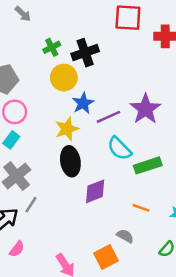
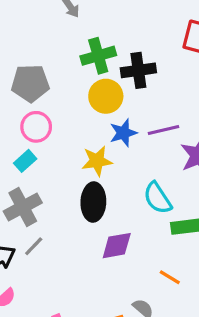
green cross: (52, 47) -> (98, 56), size x1.5
purple line: (108, 117) -> (163, 130), moved

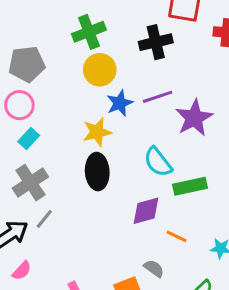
black cross: (138, 70) -> (156, 42), moved
pink circle: (36, 127) -> (19, 105), moved
purple diamond: (117, 246) -> (146, 211), moved

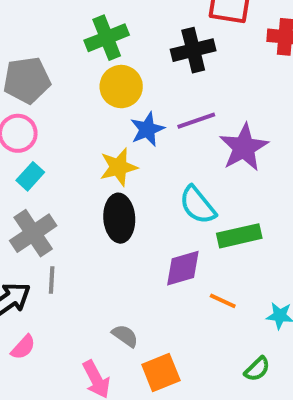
gray line: (44, 219) -> (52, 280), turned -35
gray semicircle: (154, 268) -> (125, 336), moved

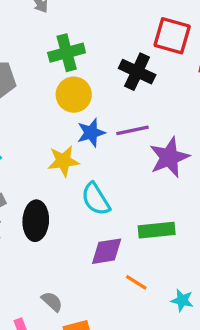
black cross: (193, 50) -> (137, 72), turned 32
cyan semicircle: (198, 205) -> (96, 199), moved
black ellipse: (119, 218) -> (36, 221), moved

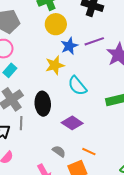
purple diamond: (107, 251) -> (72, 123), moved, turned 50
orange line: (136, 282) -> (89, 152), moved

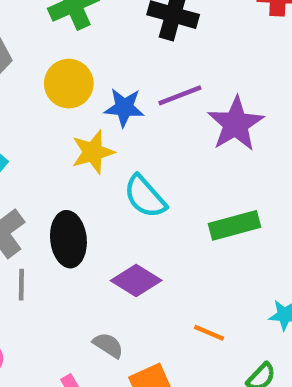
yellow circle: (56, 24) -> (69, 84), moved
blue star: (69, 46) -> (124, 108), turned 30
orange line: (89, 152) -> (209, 333), moved

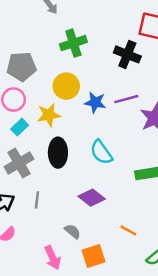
yellow star: (93, 152) -> (49, 115), moved
black ellipse: (68, 239) -> (58, 153), moved
gray line: (21, 285) -> (37, 200), moved

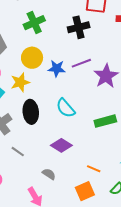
black cross: (127, 54) -> (79, 27), turned -30
gray line: (37, 200) -> (18, 152), turned -56
orange square: (94, 256) -> (85, 191), moved

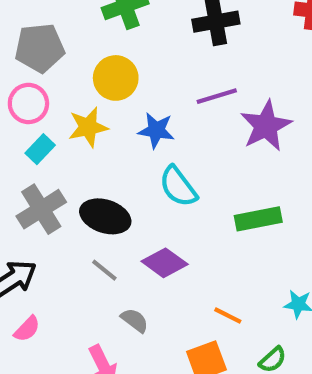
blue star: (57, 68) -> (156, 130), moved
black ellipse: (31, 112) -> (105, 216), moved, turned -70
gray line: (18, 152) -> (104, 270), moved

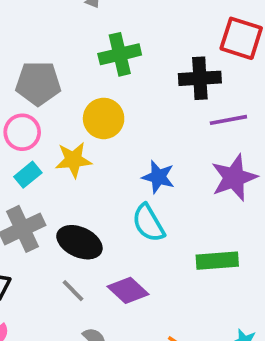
purple line: (217, 96) -> (228, 120), moved
blue star: (156, 130) -> (158, 177), moved

